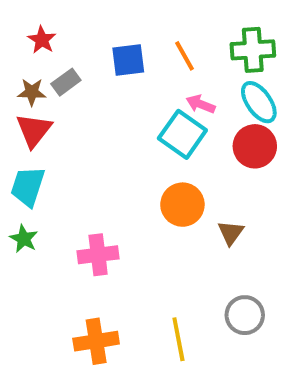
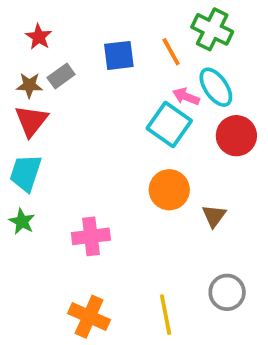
green cross: (253, 50) -> (212, 29), moved, turned 30
cyan ellipse: (259, 102) -> (216, 87), moved
orange cross: (96, 341) -> (89, 317), turned 33

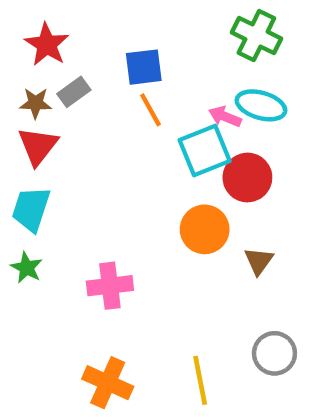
red star: (39, 37) -> (47, 45), size x1.4
orange line: (171, 52) -> (151, 110), moved
cyan ellipse: (216, 87) -> (261, 105), turned -39
cyan square: (169, 124) -> (205, 150), turned 33
red circle: (236, 136) -> (247, 178), moved

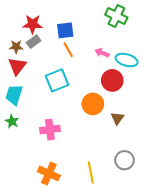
red star: (47, 45) -> (33, 24), moved, turned -30
cyan ellipse: (261, 105) -> (127, 60), moved
cyan square: (205, 150) -> (57, 80), moved

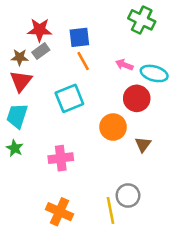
gray circle: (125, 160) -> (128, 196), moved

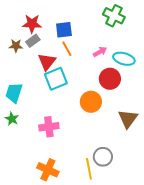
pink arrow: (124, 65) -> (100, 52), turned 128
red triangle: (21, 81) -> (47, 62), moved
brown triangle: (143, 144) -> (128, 119), moved, size x1.5

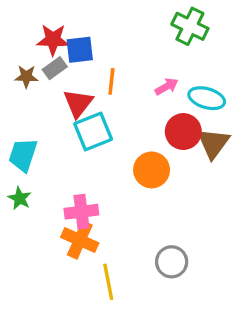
blue square: (64, 30) -> (80, 50), moved
orange line: (67, 49) -> (111, 81), turned 35
brown triangle: (128, 119) -> (213, 143), moved
yellow line: (89, 169) -> (108, 282), moved
orange cross: (48, 170) -> (80, 240), moved

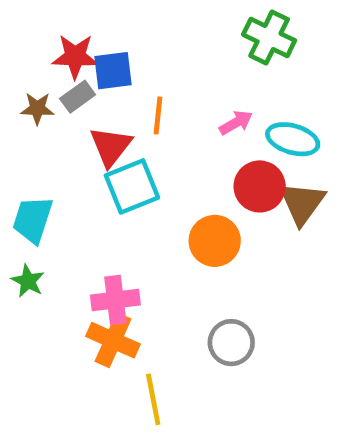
gray circle: (172, 262) -> (231, 343), moved

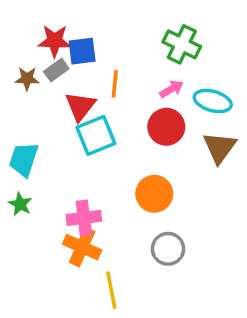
green cross: (269, 38) -> (182, 44), moved
red circle: (260, 186) -> (166, 127), moved
orange circle: (215, 241) -> (154, 194), moved

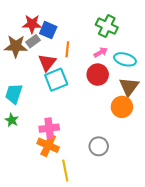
blue square: (82, 51) -> (48, 30), turned 30
brown star: (27, 79) -> (16, 46), size x1.6
orange circle: (154, 194) -> (122, 107), moved

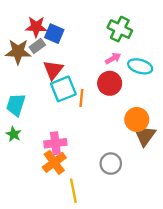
orange line: (67, 49) -> (81, 98), moved
brown triangle: (129, 87) -> (145, 135), moved
orange cross: (48, 145) -> (54, 162), turned 30

